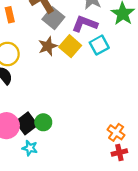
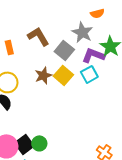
gray square: (53, 18) -> (64, 50), moved
purple L-shape: (85, 24) -> (93, 55), moved

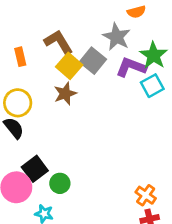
cyan square: (89, 74) -> (152, 86), moved
yellow square: (63, 75) -> (69, 66), moved
black square: (24, 144) -> (35, 169), moved

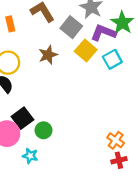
yellow square: (69, 66) -> (86, 50), moved
cyan square: (152, 86) -> (112, 59), moved

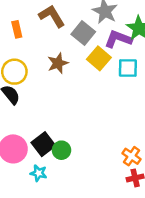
cyan square: (112, 59) -> (128, 68), turned 30
black square: (22, 118) -> (43, 144), moved
green circle: (44, 130) -> (61, 150), moved

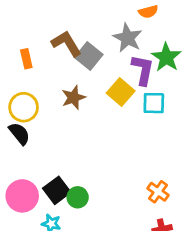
gray square: (83, 33) -> (89, 56), moved
purple L-shape: (118, 39) -> (143, 70), turned 80
orange cross: (132, 156) -> (158, 192), moved

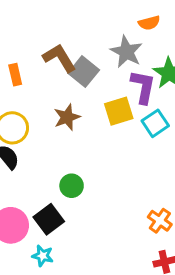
yellow square: (121, 92) -> (119, 111), turned 32
cyan square: (154, 103) -> (155, 123), turned -35
green circle: (78, 197) -> (72, 186), moved

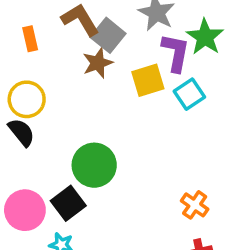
brown star: (67, 117) -> (98, 63), moved
green circle: (72, 186) -> (94, 165), size x1.6

